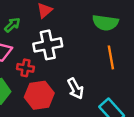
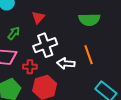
orange line: (111, 57) -> (89, 55), moved
white arrow: (75, 89) -> (66, 63), moved, turned 132

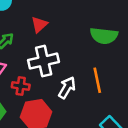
white arrow: (66, 63) -> (67, 88), turned 108

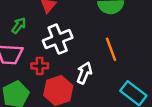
white arrow: (67, 88) -> (84, 73), moved

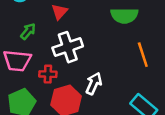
orange line: (111, 49) -> (143, 55), moved

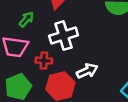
white arrow: (94, 83) -> (87, 71), turned 40

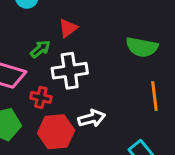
green arrow: (26, 19) -> (40, 49), moved

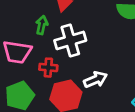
green arrow: (40, 49) -> (42, 25), turned -30

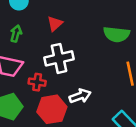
green arrow: (42, 25) -> (16, 34), moved

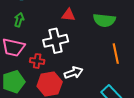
red triangle: (55, 24) -> (68, 15), moved, turned 48

